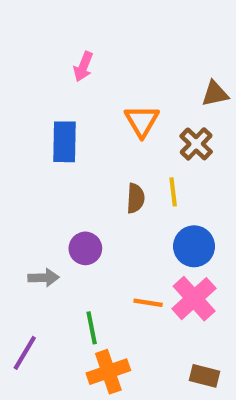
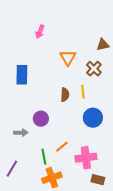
blue rectangle: (64, 142) -> (22, 75), moved
pink cross: (194, 299) -> (86, 158), moved, turned 35
orange line: (148, 303) -> (62, 147), moved, turned -48

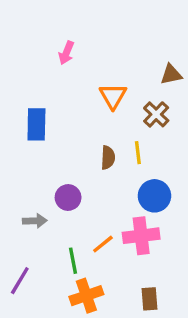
pink cross: (86, 158) -> (141, 236), moved
brown rectangle: (98, 180) -> (149, 299), moved, turned 72

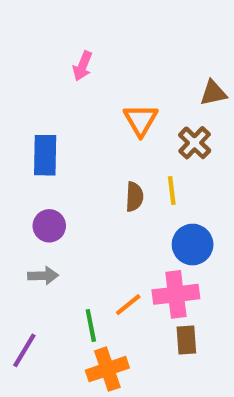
purple circle: (68, 198) -> (49, 226), moved
brown rectangle: (149, 299) -> (186, 340), moved

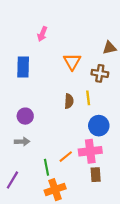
brown cross: (195, 143) -> (100, 73), turned -35
blue rectangle: (45, 155) -> (23, 67), moved

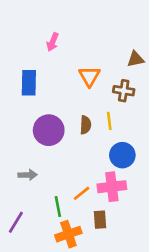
purple circle: (25, 116) -> (49, 130), moved, size x1.5
brown rectangle: (96, 175) -> (100, 220), moved

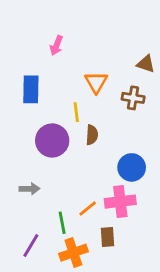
brown triangle: (136, 59) -> (146, 64), turned 30
yellow line: (109, 121) -> (76, 112), moved
purple line: (16, 222) -> (31, 245), moved

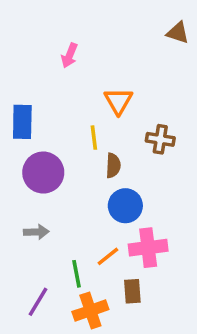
brown triangle: (146, 64) -> (178, 33), moved
blue rectangle: (31, 89) -> (22, 122), moved
brown cross: (133, 98) -> (160, 139), moved
purple circle: (52, 140) -> (43, 173), moved
blue circle: (132, 167) -> (125, 206), moved

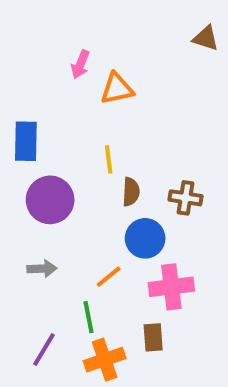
orange triangle: (118, 101) -> (117, 89), moved, turned 48
brown cross: (160, 139) -> (186, 198), moved
orange line: (108, 256) -> (109, 277), moved

